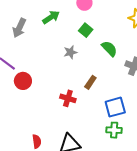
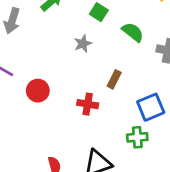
red circle: (23, 81) -> (38, 91), moved
green cross: (114, 130) -> (137, 137), moved

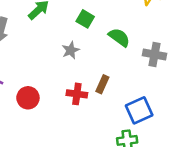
red cross: (88, 104) -> (77, 94), moved

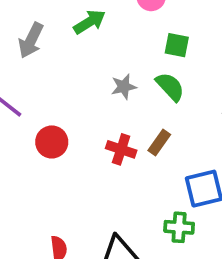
green square: (85, 19) -> (177, 45), moved, turned -30
green semicircle: (119, 37) -> (170, 87), moved

